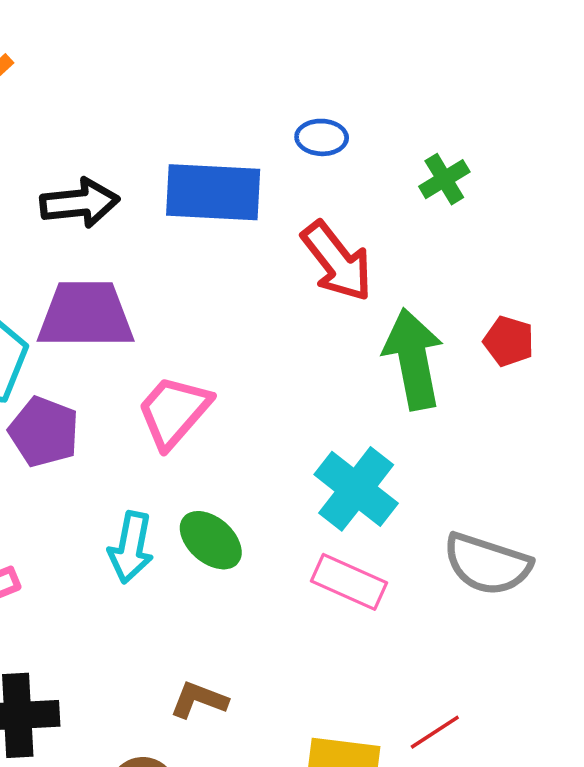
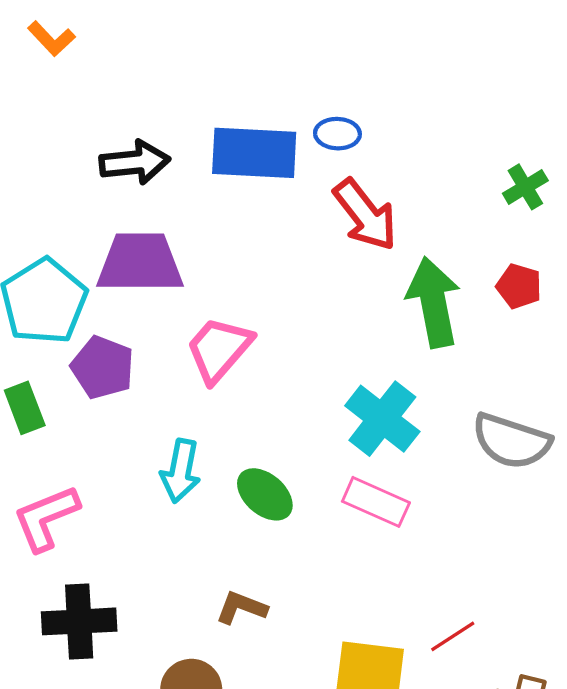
blue ellipse: (322, 137) -> (337, 134), moved
green cross: (444, 179) -> (525, 187), moved
green ellipse: (211, 540) -> (265, 494), moved
gray semicircle: (487, 564) -> (511, 441), moved

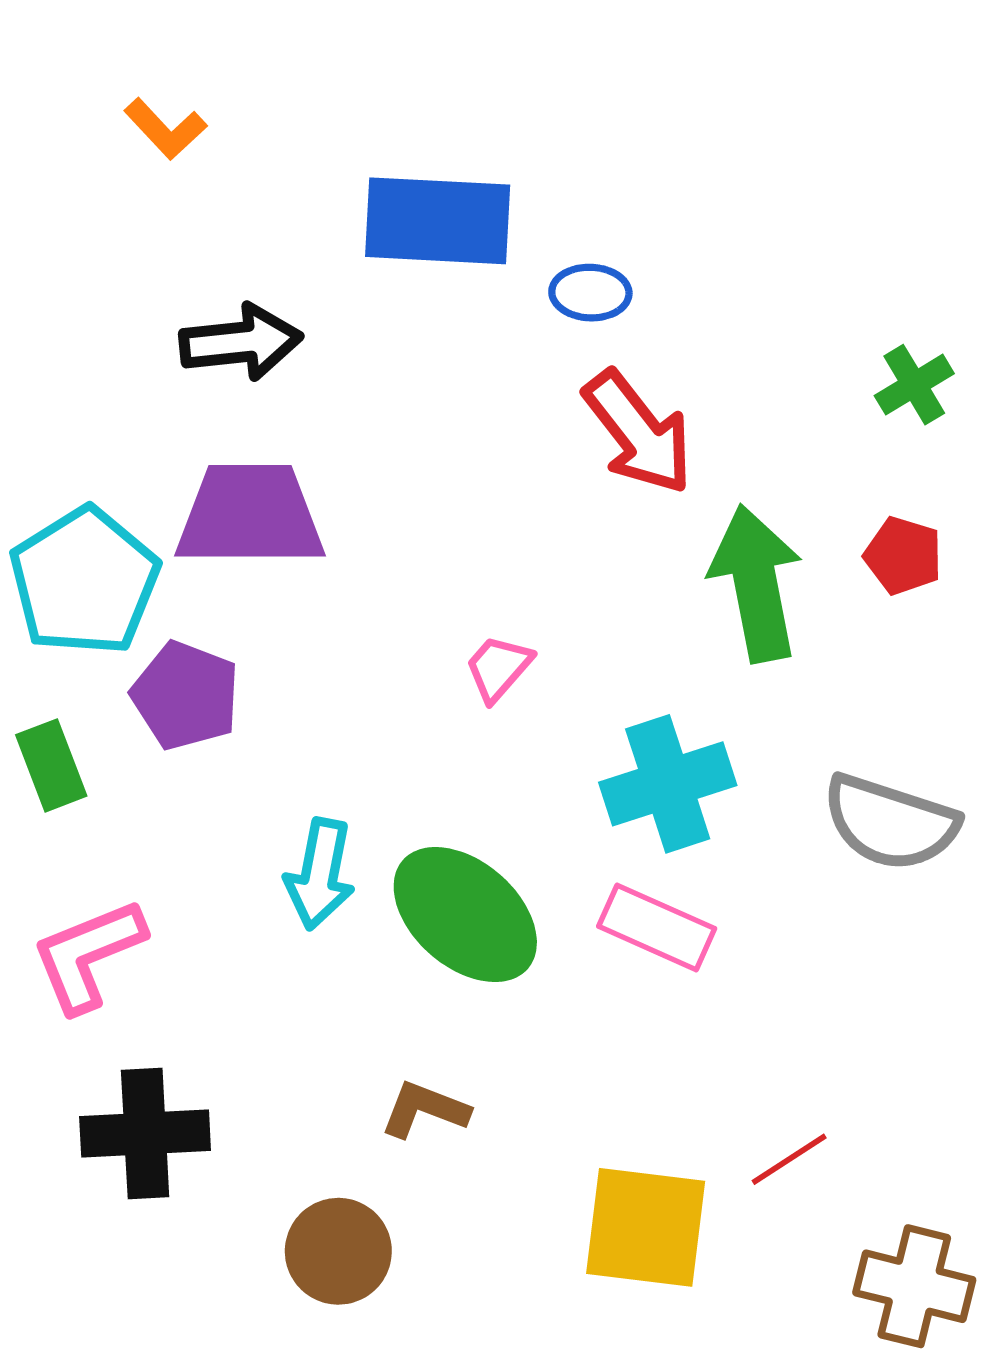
orange L-shape: (51, 39) -> (165, 129), moved
blue rectangle: (254, 153) -> (438, 221), moved
pink trapezoid: (219, 349) -> (498, 668), moved, size x0.6
cyan cross: (382, 419) -> (668, 784), turned 34
green ellipse: (265, 494) -> (465, 915), size x1.5

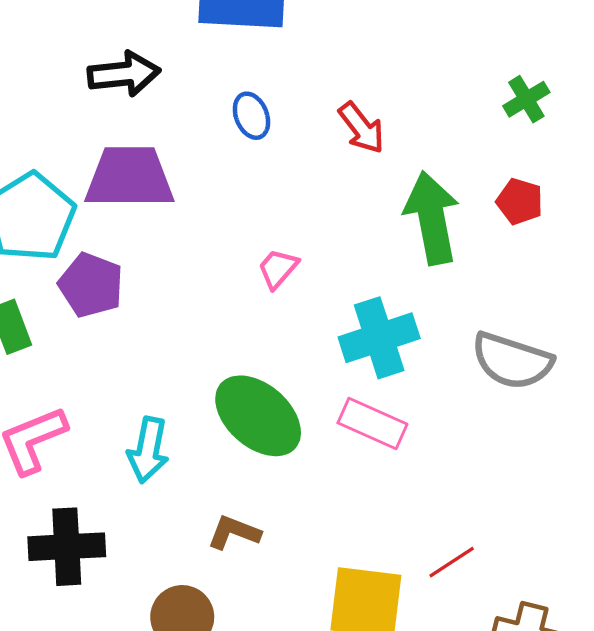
blue ellipse: (590, 293) -> (251, 116), moved, turned 66
red arrow: (638, 432) -> (361, 128), size x0.7
cyan arrow: (320, 874) -> (148, 450), moved

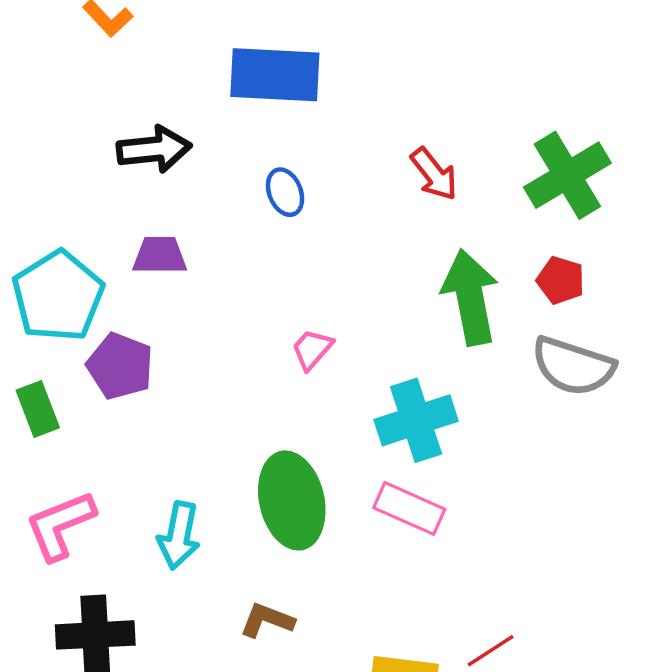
green cross: (526, 99) -> (567, 175), size x1.8
red arrow: (361, 128) -> (434, 174), moved
purple trapezoid: (129, 177) -> (160, 255), size x0.6
gray semicircle: (512, 361) -> (573, 366), moved
green ellipse: (258, 416) -> (292, 500), turned 36

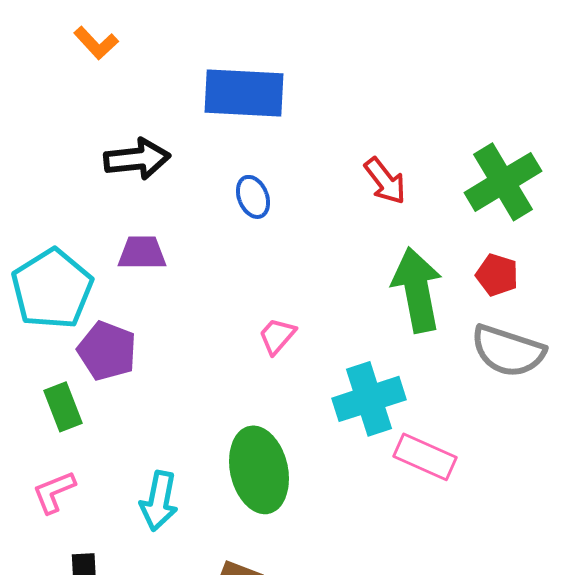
green rectangle: (38, 409) -> (63, 407), moved
pink rectangle: (409, 508) -> (425, 457), moved
pink L-shape: (60, 525) -> (54, 492), size x0.7

